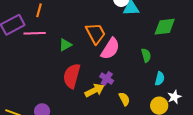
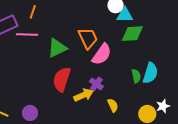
green diamond: (165, 27) -> (132, 34), moved
green triangle: (65, 45) -> (57, 48), size x1.5
green semicircle: (146, 55) -> (136, 76), moved
cyan semicircle: (160, 79) -> (150, 73), moved, size x1.5

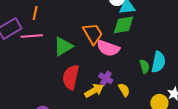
green diamond: (132, 34) -> (124, 25), moved
pink semicircle: (102, 54) -> (108, 48), turned 80
yellow semicircle: (113, 105) -> (124, 90), moved

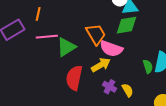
pink line: (32, 36) -> (47, 37), moved
purple cross: (106, 78) -> (109, 87), moved
yellow arrow: (94, 91) -> (101, 65), moved

